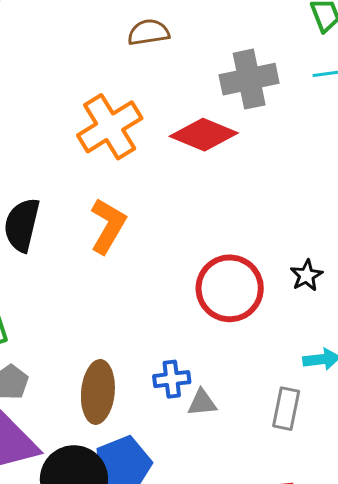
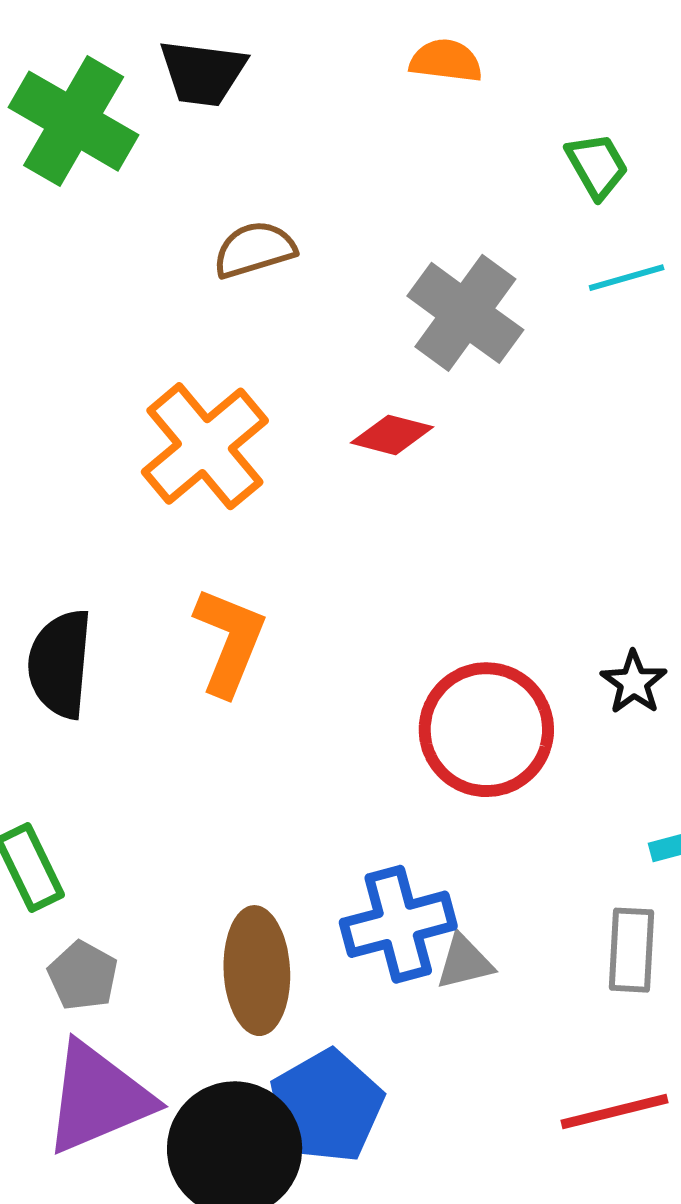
gray cross: (249, 79) -> (465, 313), turned -34
red diamond: (204, 135) -> (392, 435), size x0.6
blue cross: (172, 379) -> (398, 924), size x1.5

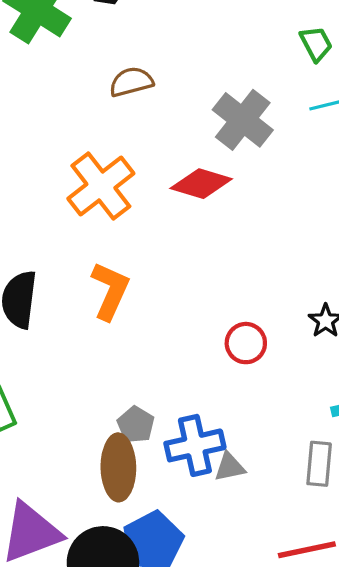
red diamond: (392, 435) -> (201, 184), size x1.4
red circle: (486, 730) -> (246, 343), size x0.6
gray pentagon: (83, 976) -> (136, 425), moved

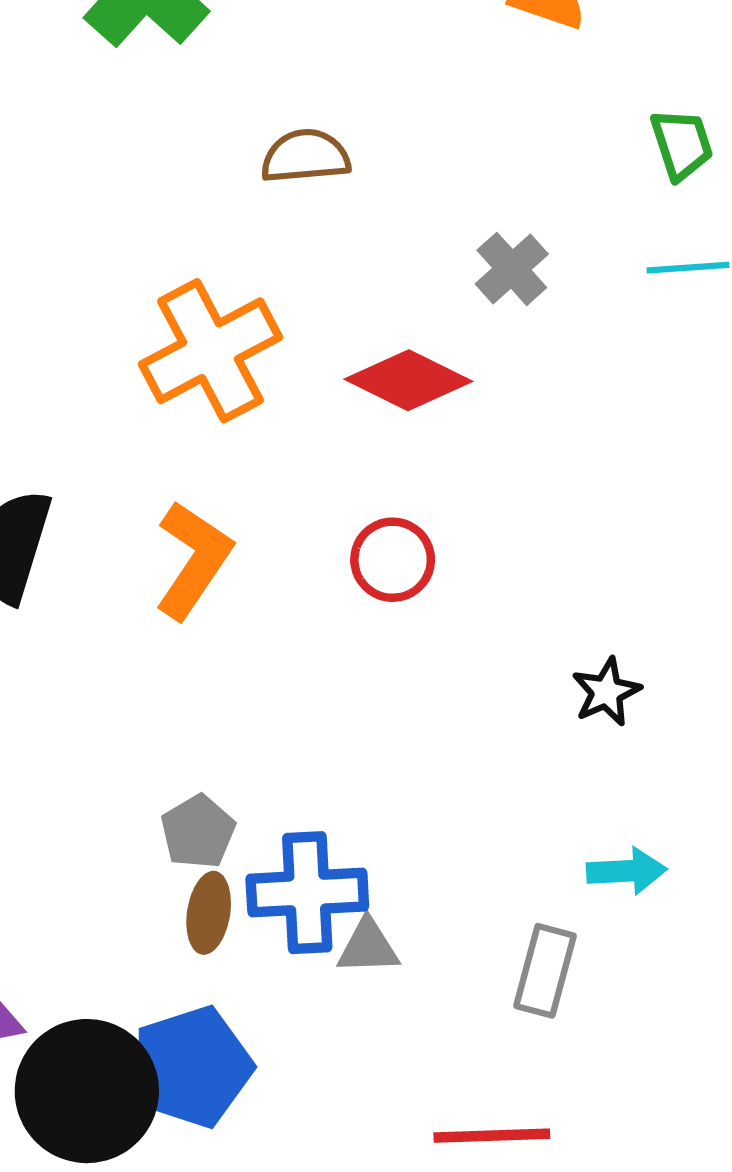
gray cross: (243, 120) -> (512, 269), size x0.6
red circle: (246, 343) -> (393, 560), moved
brown ellipse: (118, 467) -> (209, 913), moved, size x0.6

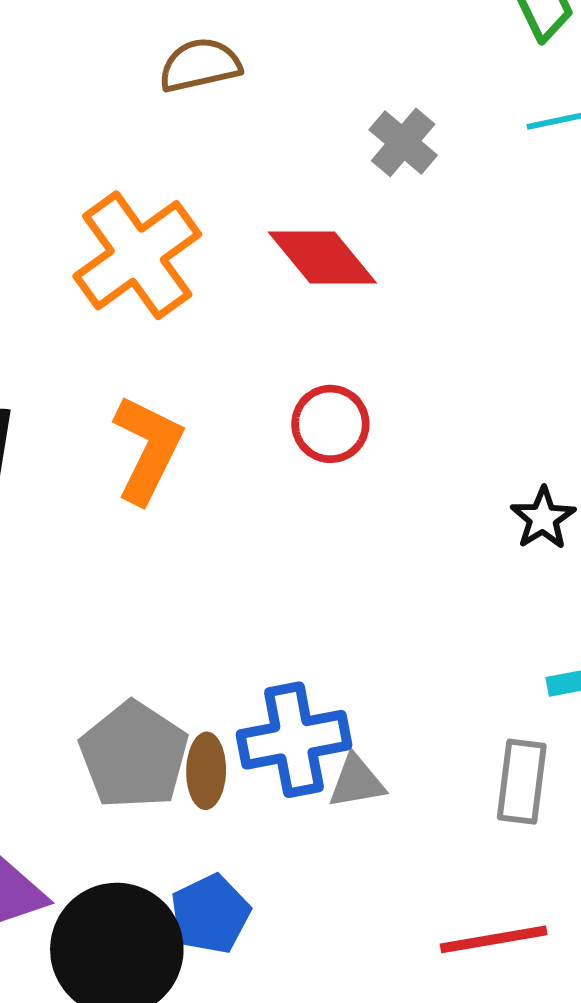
red diamond: (408, 380) -> (322, 257), turned 32
gray pentagon: (198, 832) -> (134, 755), moved, size x1.6
blue pentagon: (192, 1067) -> (210, 914), size x0.7

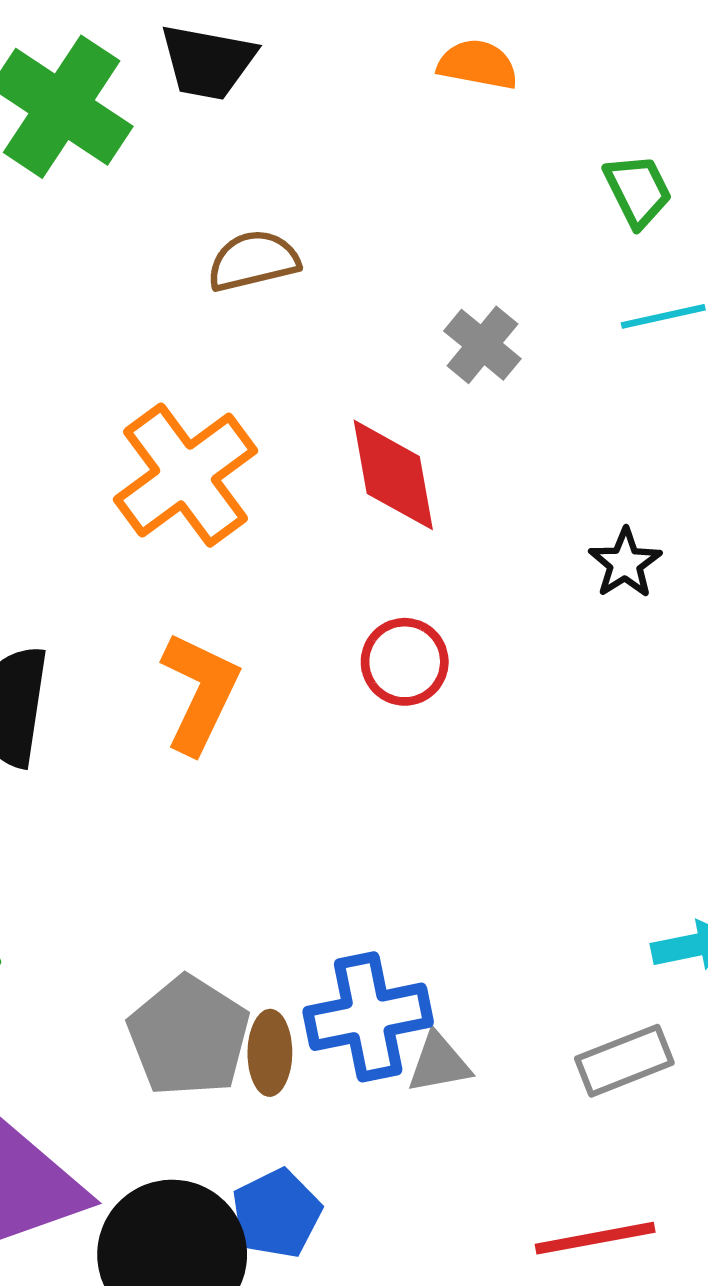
red diamond: (322, 257) -> (393, 475), turned 30
black star: (543, 518) -> (625, 563), moved
gray rectangle: (522, 782) -> (624, 1061), turned 62

